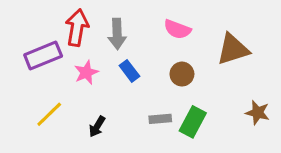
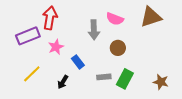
gray arrow: (117, 34) -> (94, 30), moved
brown triangle: (233, 49) -> (151, 17), moved
blue rectangle: (129, 71) -> (78, 62), moved
brown star: (258, 113) -> (161, 82), moved

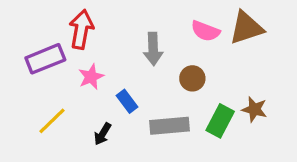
pink semicircle: (115, 19) -> (205, 31), moved
gray rectangle: (104, 77) -> (169, 126), size x1.6
green rectangle: (125, 79) -> (220, 121), moved
brown star: (161, 82) -> (254, 109), moved

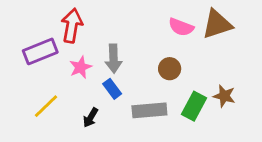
gray arrow: (153, 49) -> (114, 59), moved

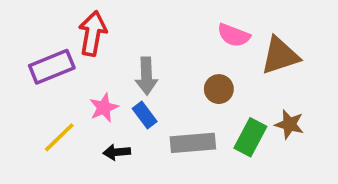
brown triangle: (217, 24) -> (280, 56), moved
pink star: (80, 67) -> (104, 108), moved
black arrow: (91, 118) -> (117, 152), turned 54

